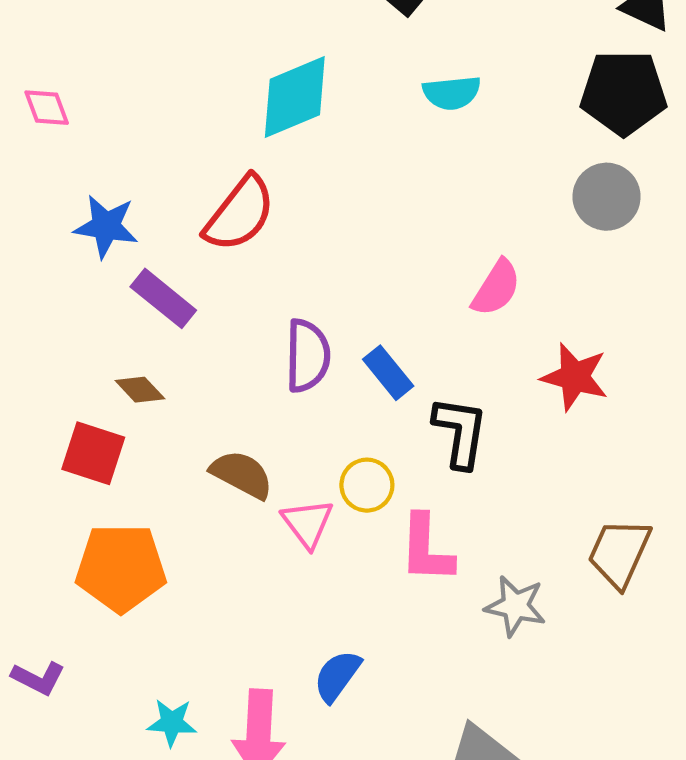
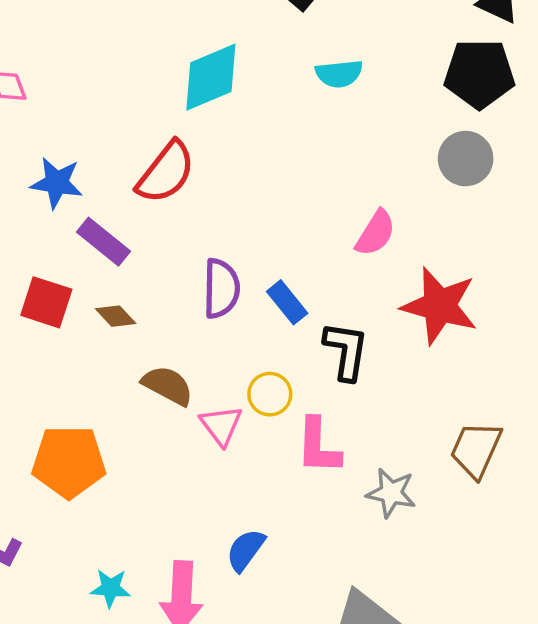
red star: (575, 377) -> (440, 306), size x1.4
brown diamond: (140, 390) -> (116, 316), moved
red square: (93, 453) -> (46, 302), moved

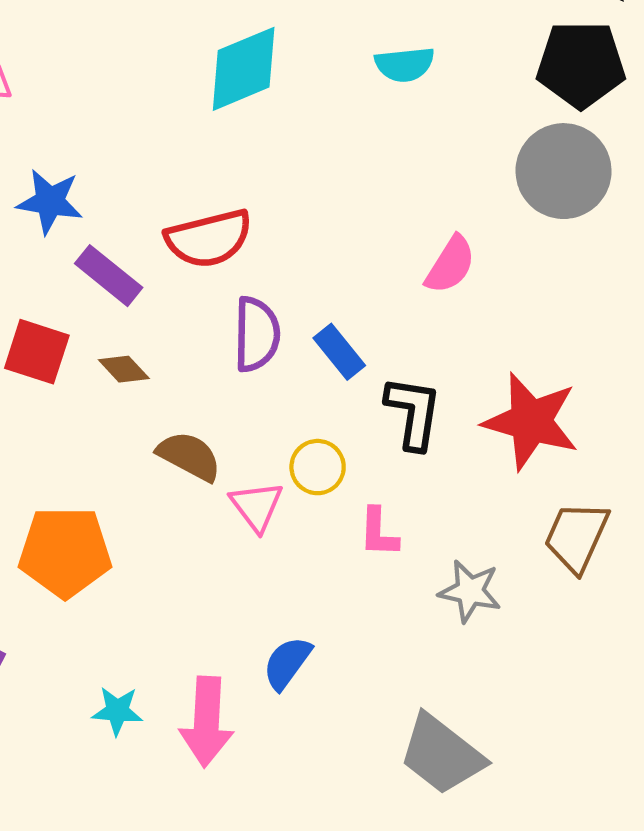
gray circle: (466, 159) -> (564, 171), size x1.4
red semicircle: (166, 172) -> (209, 239), moved, turned 38
red star: (440, 306) -> (531, 421), moved
pink L-shape: (318, 446) -> (379, 532), size x0.7

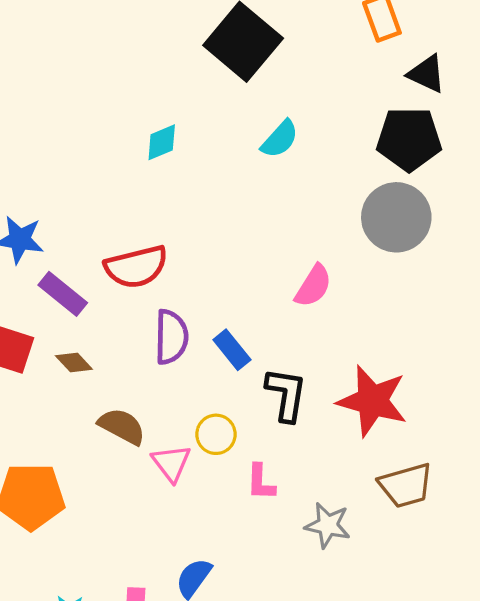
cyan semicircle: (405, 64) -> (280, 139), turned -42
cyan diamond: (244, 69) -> (162, 142), size x0.6
brown trapezoid: (577, 537) -> (406, 485), turned -130

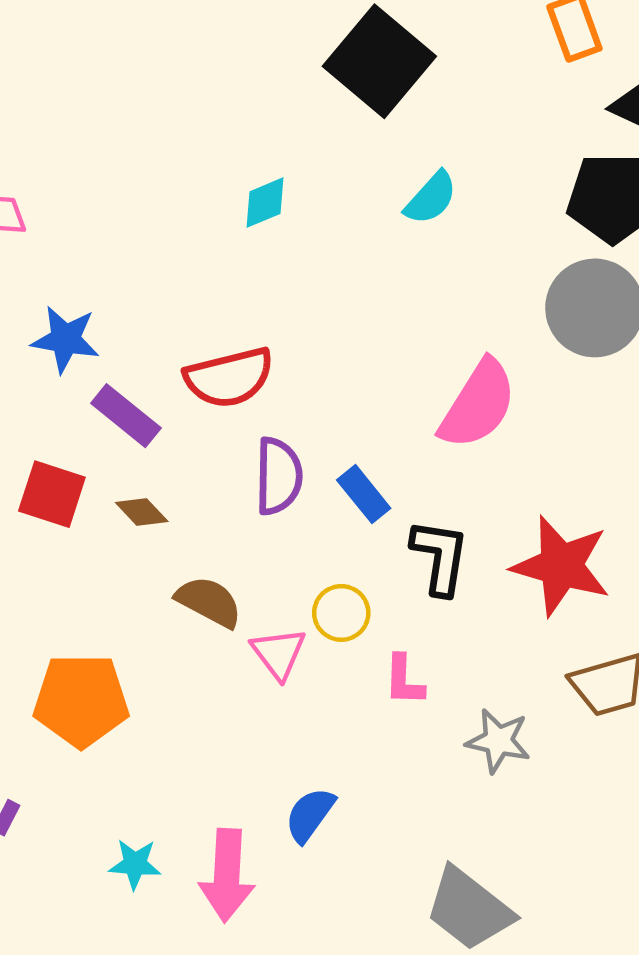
pink semicircle: (313, 286) -> (478, 404), size x1.5

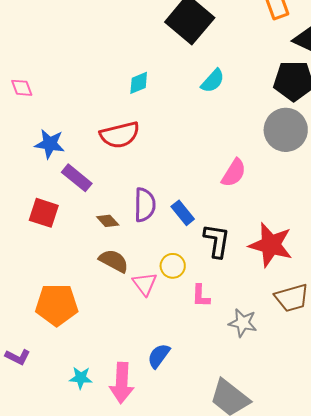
red semicircle: (229, 377) -> (120, 135), moved
pink semicircle: (478, 404) -> (234, 173), size x0.7
brown diamond: (142, 512) -> (108, 221), moved

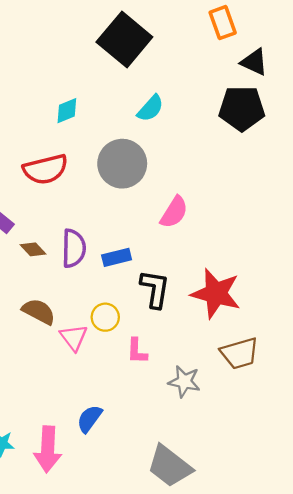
gray circle: (286, 130) -> (122, 164), moved
blue rectangle: (183, 213) -> (117, 257), turned -65
brown diamond: (108, 221) -> (33, 249), moved

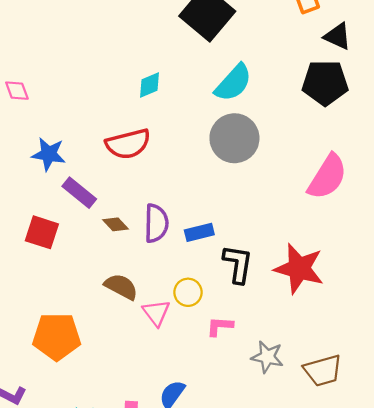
cyan semicircle: (150, 108) -> (233, 83), size x1.4
gray circle: (122, 164) -> (234, 138), moved
pink semicircle: (174, 212) -> (327, 177), moved, size x1.4
pink L-shape: (137, 351) -> (220, 326), turned 92
brown trapezoid: (240, 353) -> (323, 370), moved

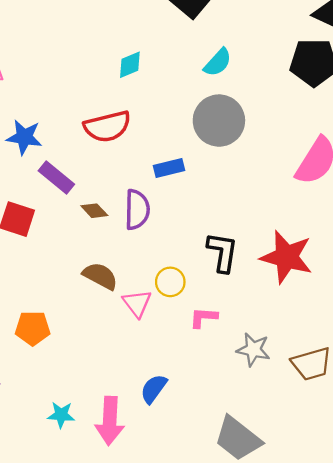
cyan semicircle: (233, 83) -> (218, 62), size x0.7
blue rectangle: (199, 232) -> (169, 168), moved
orange pentagon: (57, 336) -> (33, 328), size x0.7

